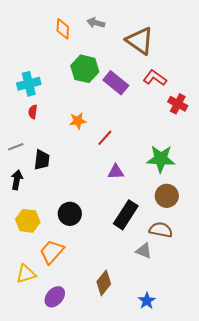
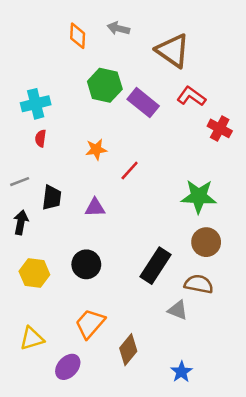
purple triangle: (116, 172) -> (95, 208), moved
orange trapezoid: (52, 252) -> (90, 324), moved

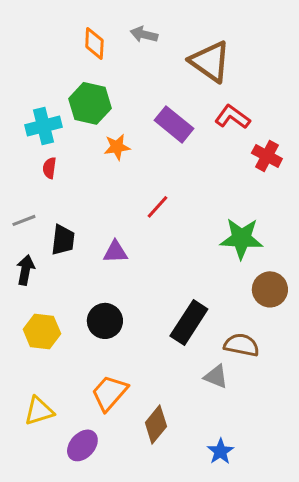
green hexagon: (105, 85) -> (90, 103), moved
orange star: (96, 149) -> (117, 147), moved
brown circle: (206, 242) -> (270, 289), moved

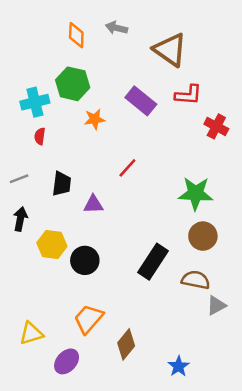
red L-shape: (232, 117) -> (188, 95), turned 148
black trapezoid: (63, 240) -> (62, 184), moved
brown circle: (270, 289) -> (203, 236), moved
yellow hexagon: (42, 331) -> (52, 245), moved
gray triangle: (216, 376) -> (216, 305), moved, turned -50

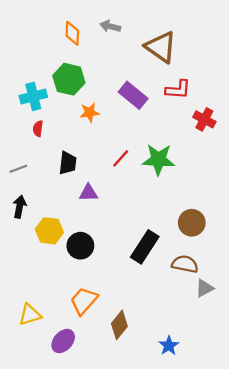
black trapezoid: (62, 184) -> (68, 163), moved
green star: (196, 193) -> (158, 160), moved

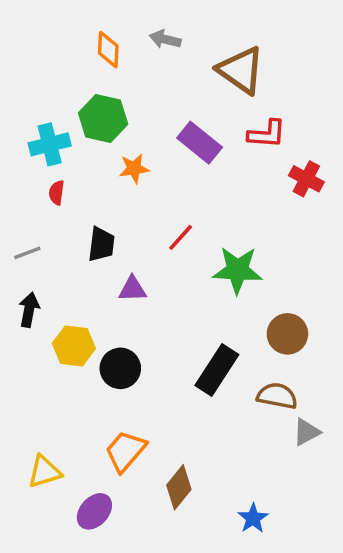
green star: (158, 160) -> (237, 270), moved

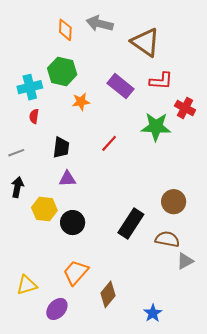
gray arrow: (165, 39) -> (100, 24), size x1.4
green star: (237, 270) -> (156, 127), moved
purple triangle: (132, 289) -> (67, 179), moved

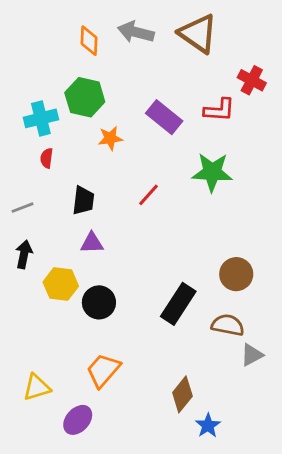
brown triangle: (145, 42) -> (198, 34), moved
red cross: (185, 108) -> (252, 80), moved
brown diamond: (108, 294) -> (182, 394), moved

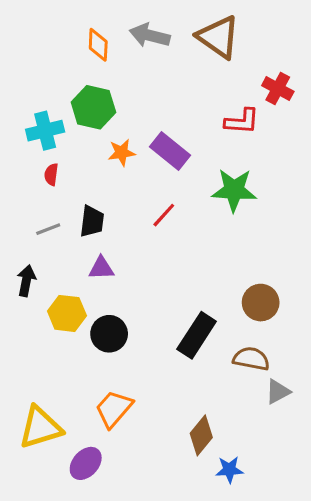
purple rectangle: (164, 117) -> (170, 151), moved
gray line: (23, 208) -> (48, 229), moved
yellow triangle: (37, 387) -> (40, 427), size x1.4
blue star: (208, 426) -> (229, 470), turned 30

